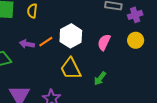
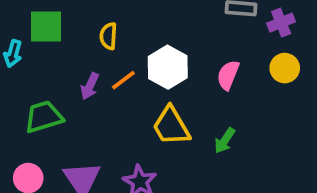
yellow semicircle: (32, 11) -> (108, 36), moved
purple arrow: (27, 44) -> (90, 86), turned -72

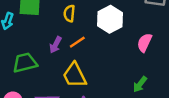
white hexagon: (168, 67) -> (110, 19), moved
yellow trapezoid: (171, 126) -> (75, 75), moved

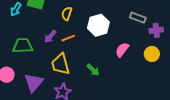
green arrow: (140, 84) -> (93, 70), moved, turned -96

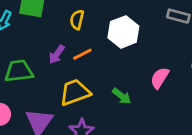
pink semicircle: (122, 50) -> (160, 78), moved
yellow trapezoid: (60, 64) -> (75, 92), turned 90

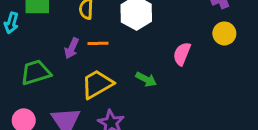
orange line: (82, 54) -> (98, 43), turned 36

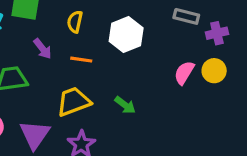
purple arrow: (72, 48) -> (43, 49), moved, turned -72
pink semicircle: (182, 54) -> (184, 73), moved

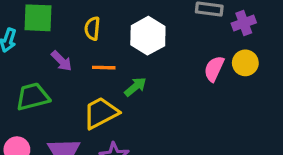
green arrow: (125, 105) -> (135, 87), moved, turned -70

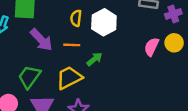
yellow semicircle: (92, 28) -> (76, 18), moved
purple arrow: (62, 61) -> (41, 40), size x1.5
green trapezoid: (33, 97) -> (29, 77), moved, turned -40

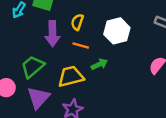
yellow semicircle: (76, 18) -> (77, 22), moved
purple arrow: (41, 40) -> (52, 34), turned 30

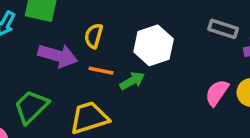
purple arrow: (52, 34) -> (58, 56), turned -70
green arrow: (99, 64) -> (132, 81), moved

